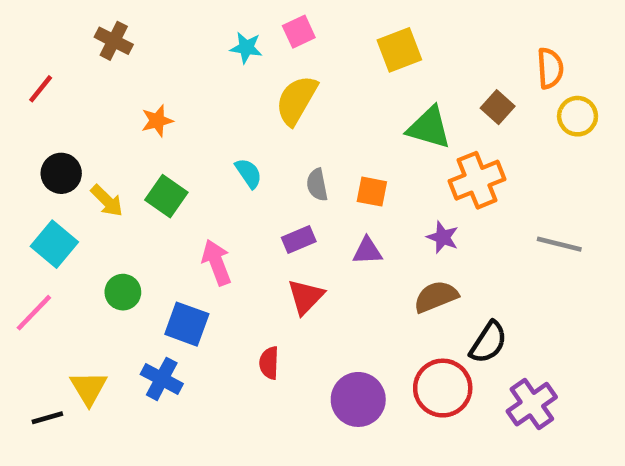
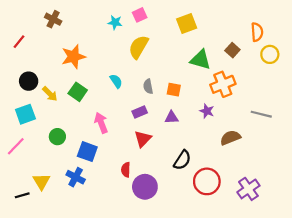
orange star: (157, 121) -> (73, 57), size x1.6
cyan square: (54, 244) -> (25, 114), turned 30
brown semicircle: (436, 297) -> (230, 138), moved
black semicircle: (488, 342) -> (182, 160), moved
purple circle: (358, 399) -> (145, 187), moved

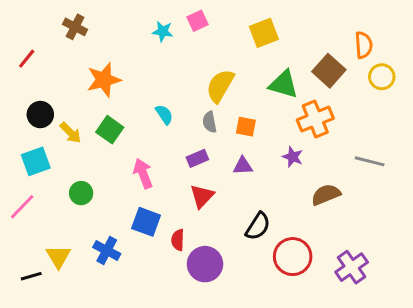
yellow semicircle: (139, 47) -> (220, 86), moved
brown square: (232, 50) -> (329, 71), size x1.5
blue square: (87, 152) -> (146, 222), moved

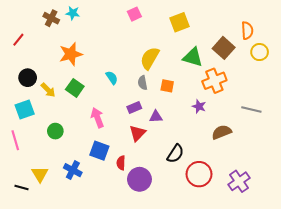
cyan star: (163, 31) -> (73, 13), moved
purple triangle: (243, 166) -> (156, 117), moved
pink line: (22, 207) -> (15, 140), turned -60
black line: (31, 276) -> (21, 187), turned 32

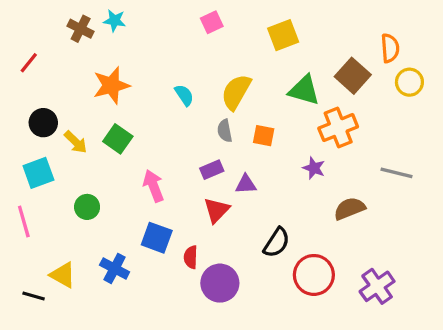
cyan semicircle: (112, 78) -> (184, 95), moved
yellow triangle: (40, 174) -> (63, 275), turned -30

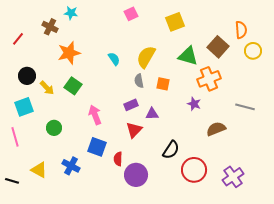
brown cross: (81, 29) -> (50, 27), moved
black line: (34, 296) -> (12, 181), moved

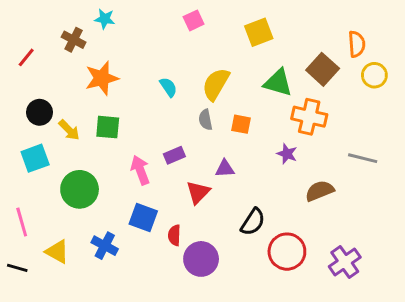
orange cross: (209, 79) -> (309, 117), turned 35
green square: (73, 86) -> (108, 127), turned -30
purple rectangle: (131, 105) -> (174, 155), moved
green circle: (54, 128) -> (80, 189), size x1.6
pink line: (15, 137) -> (22, 222), moved

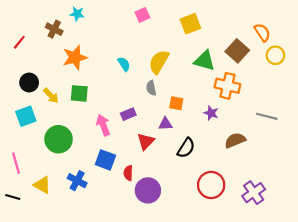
orange semicircle: (357, 44) -> (262, 32), turned -30
orange square: (241, 124) -> (176, 103), moved
black semicircle: (253, 222) -> (186, 148), moved

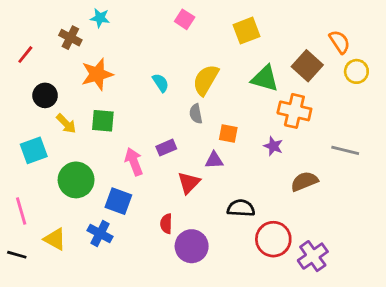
pink square: (142, 15) -> (185, 19), turned -32
black circle: (29, 83) -> (45, 95), moved
black semicircle: (186, 148) -> (241, 208), moved, turned -120
blue square: (105, 160) -> (118, 201), moved
purple cross: (254, 193) -> (313, 256), moved

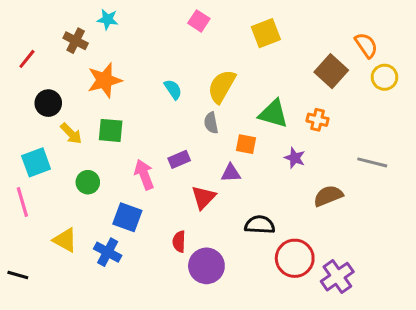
green triangle: (265, 78) -> (273, 114), moved
orange cross: (294, 111) -> (318, 120), size x0.6
green circle: (76, 180) -> (88, 182), moved, size x0.6
pink line: (21, 211) -> (22, 202), moved
yellow triangle: (55, 239) -> (65, 240), moved

